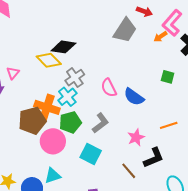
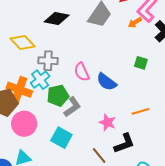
black diamond: (63, 47) -> (57, 18), moved
gray cross: (75, 78) -> (48, 61), turned 36
green pentagon: (70, 122) -> (58, 96), moved
pink star: (136, 137) -> (107, 122), turned -30

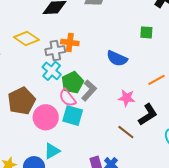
pink semicircle: (82, 72) -> (67, 98), moved
orange cross: (19, 90) -> (70, 43), moved, size x0.7
cyan square: (61, 138) -> (73, 116), moved

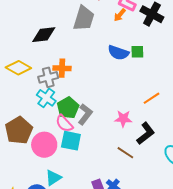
blue semicircle: (117, 58) -> (118, 53), moved

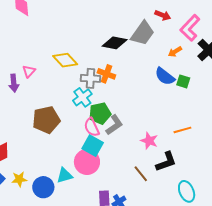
orange arrow: (120, 15) -> (175, 52), moved
black diamond: (44, 35) -> (115, 43), moved
pink circle: (44, 145) -> (87, 162), moved

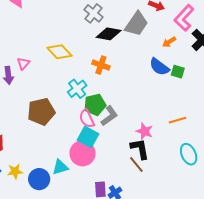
gray cross: (91, 78) -> (94, 13), moved, turned 36
black L-shape: (166, 162) -> (140, 149), moved, turned -80
cyan ellipse: (187, 191) -> (189, 154), moved

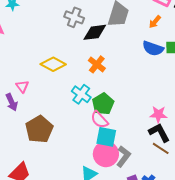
orange cross: (101, 65) -> (97, 64), turned 36
brown pentagon: (41, 112) -> (39, 129), moved
gray L-shape: (109, 116) -> (124, 156), moved

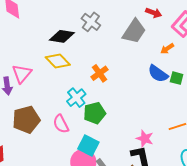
black diamond: (95, 32) -> (62, 36), moved
pink triangle: (22, 86) -> (22, 74), size x1.5
pink semicircle: (99, 120) -> (61, 124), moved

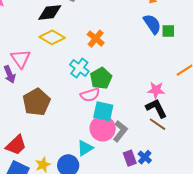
blue semicircle: (158, 74) -> (152, 24), turned -145
green square: (177, 78) -> (168, 31), moved
pink semicircle: (61, 124) -> (90, 95), moved, turned -66

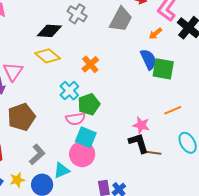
green square: (168, 31) -> (163, 69), size x1.6
brown line: (158, 124) -> (152, 153), moved, turned -36
gray L-shape: (120, 131) -> (37, 155), moved

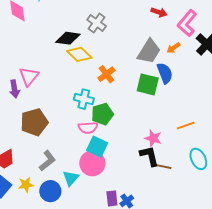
gray trapezoid: (121, 19) -> (149, 51), moved
yellow diamond: (48, 56) -> (79, 54), moved
green square: (163, 69) -> (148, 84), moved
cyan cross: (69, 91) -> (84, 99), turned -36
cyan triangle: (62, 170) -> (71, 178), turned -30

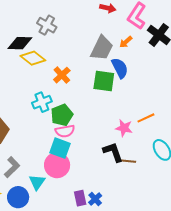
cyan cross: (84, 99) -> (42, 102), turned -30
pink semicircle: (88, 128) -> (65, 131), moved
pink star: (153, 138) -> (124, 128), moved

